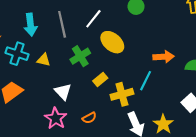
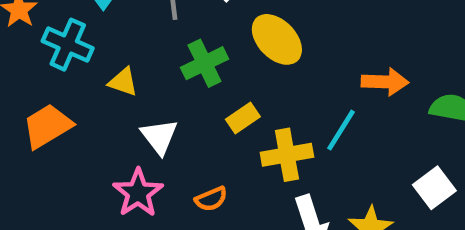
yellow triangle: (44, 60) -> (123, 82), moved

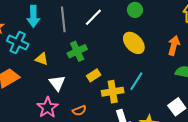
yellow ellipse: (277, 39) -> (134, 43), moved
orange arrow: (385, 82) -> (174, 46), moved, turned -78

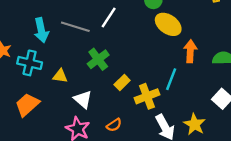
gray line: (63, 19) -> (75, 27), turned -55
yellow ellipse: (134, 43) -> (168, 24), moved
orange arrow: (174, 46) -> (190, 51), moved

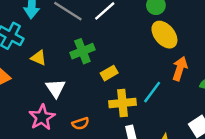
yellow rectangle: (122, 82) -> (109, 73), moved

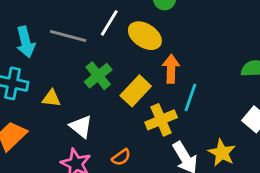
yellow ellipse: (164, 35) -> (145, 36), moved
orange arrow: (180, 69) -> (171, 69), moved
yellow rectangle: (109, 73) -> (136, 91), size x1.5

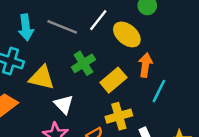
yellow triangle: (51, 98) -> (42, 78), size x1.6
yellow cross: (161, 120) -> (119, 116), moved

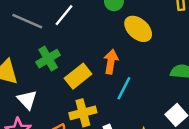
yellow ellipse: (127, 34) -> (138, 29), moved

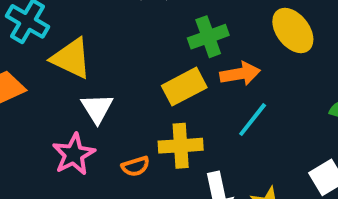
green cross: (48, 59) -> (208, 37), moved
orange arrow: (111, 62) -> (240, 74), turned 60

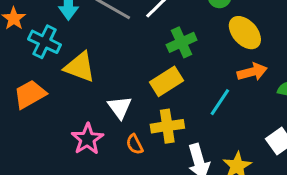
orange arrow: (240, 74) -> (252, 72), moved
white triangle: (97, 108) -> (120, 107), moved
orange semicircle: (135, 166) -> (135, 144), turned 84

